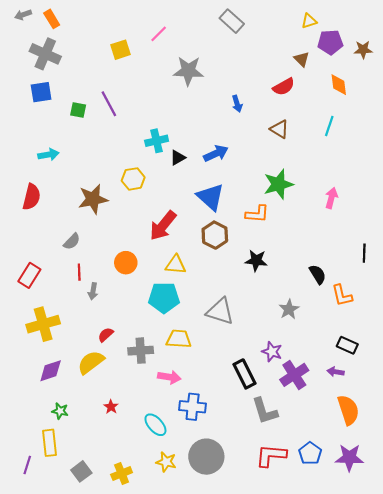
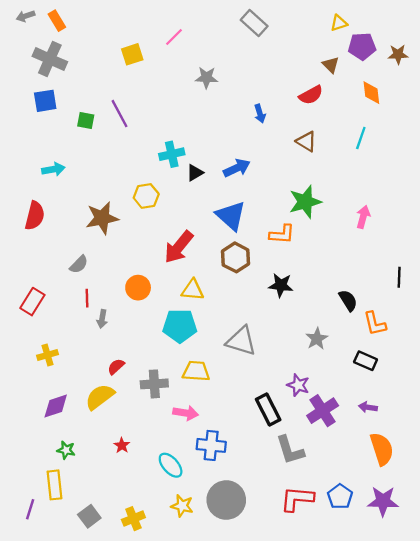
gray star: (188, 71) -> (207, 78), size x0.7
yellow cross: (43, 324) -> (48, 355), size x0.6
black rectangle: (347, 345) -> (366, 361), moved

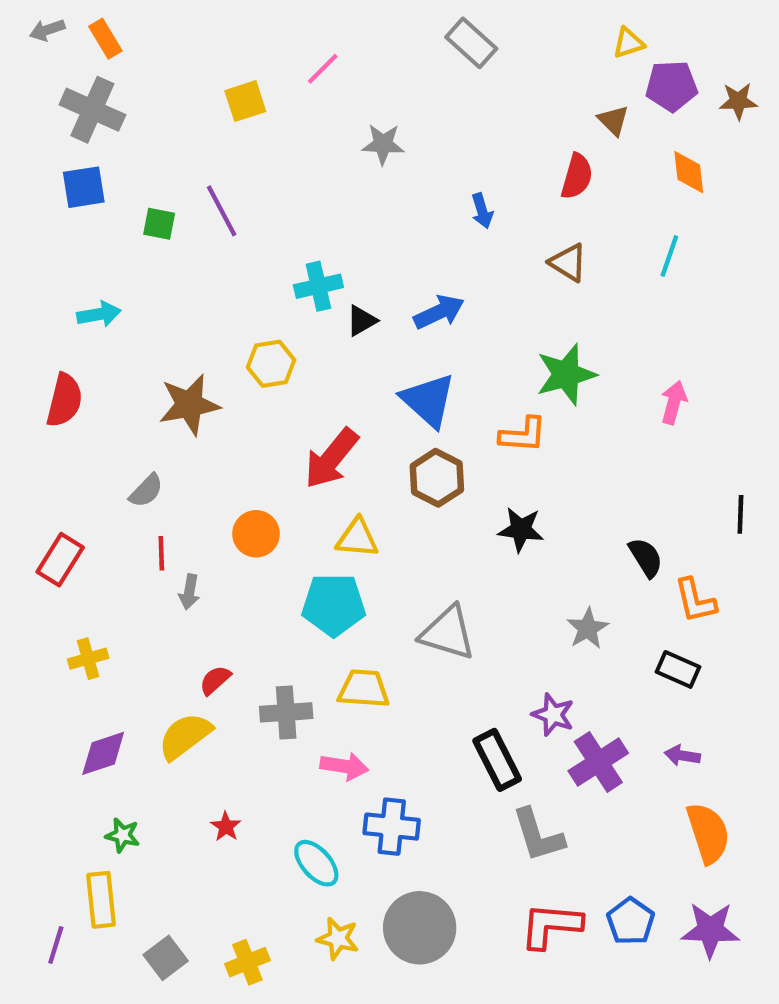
red semicircle: (311, 95) -> (577, 176), turned -45

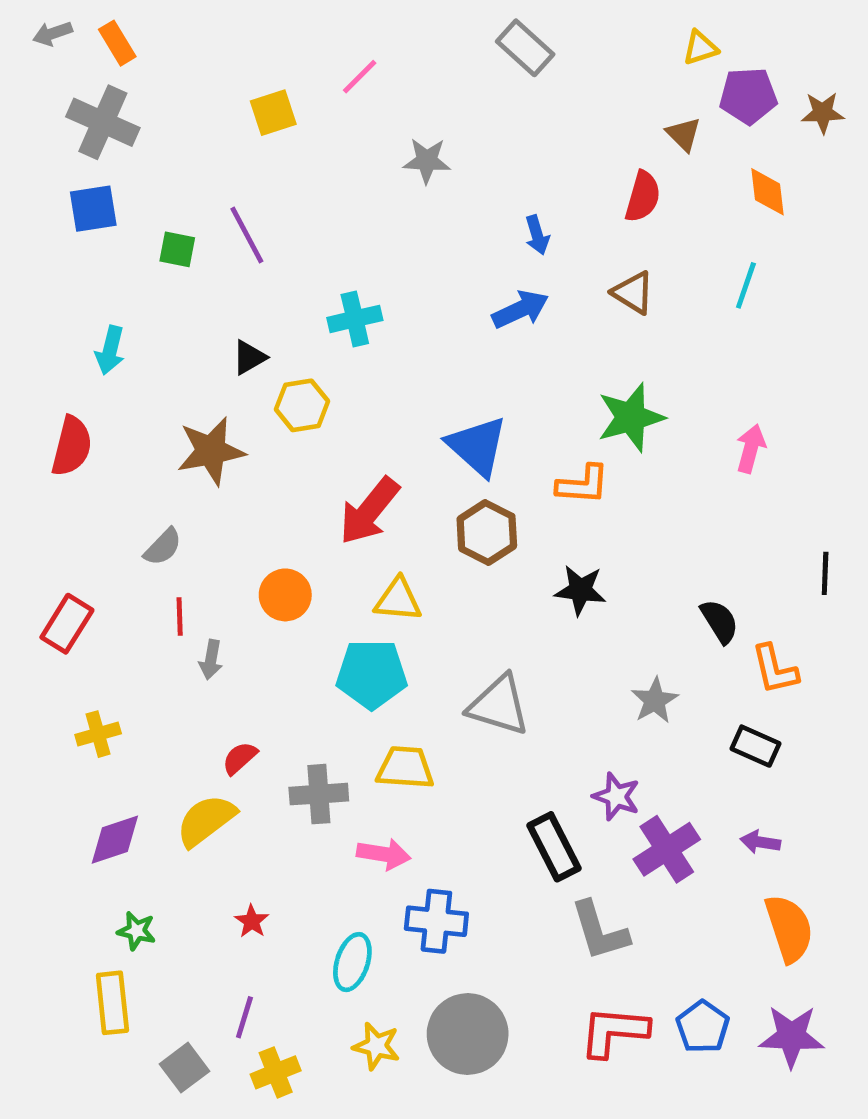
blue arrow: (439, 312) -> (520, 309), moved
cyan arrow: (99, 314) -> (110, 350), turned 114
black triangle: (362, 321) -> (249, 357), moved
cyan ellipse: (316, 863) -> (352, 962), turned 60
purple line: (56, 945) -> (244, 1017), moved

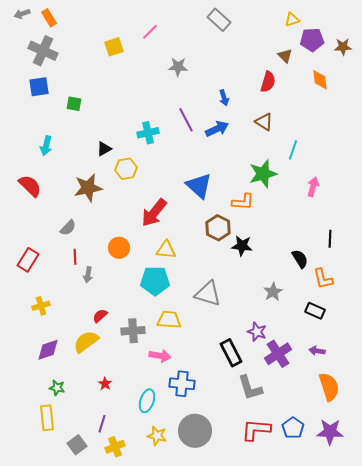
purple line: (247, 235) -> (186, 120), moved
cyan line: (746, 285) -> (293, 150), moved
red semicircle: (72, 446) -> (30, 186), turned -60
brown hexagon: (487, 533) -> (218, 228), moved
black line: (825, 573) -> (330, 239), moved

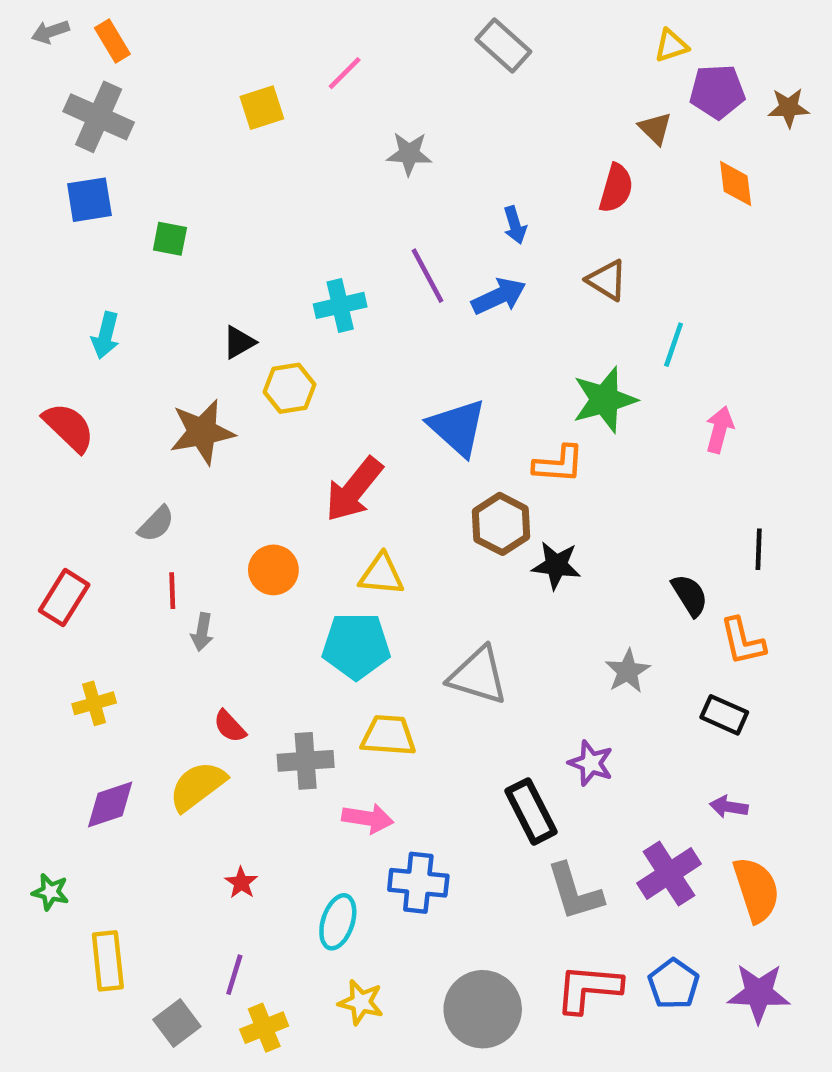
red semicircle: (100, 316) -> (230, 726), turned -91
purple cross: (278, 354) -> (669, 874), moved
green star: (57, 388) -> (50, 892), moved
gray circle: (195, 431) -> (483, 1009), moved

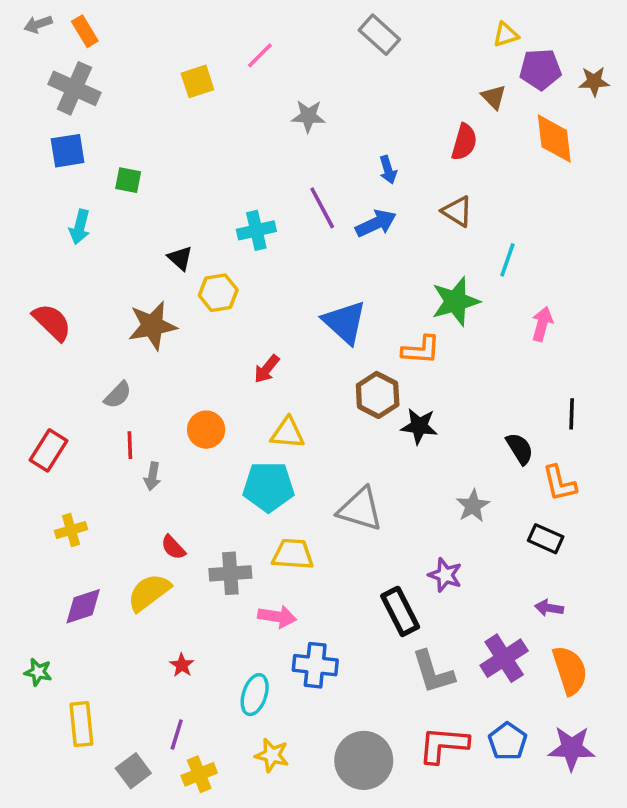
orange diamond: (736, 184) -> (554, 139), size x1.4
cyan arrow: (106, 335) -> (80, 227), moved
black triangle: (239, 342) -> (180, 258), turned -48
red arrow: (354, 489) -> (267, 369), size x0.6

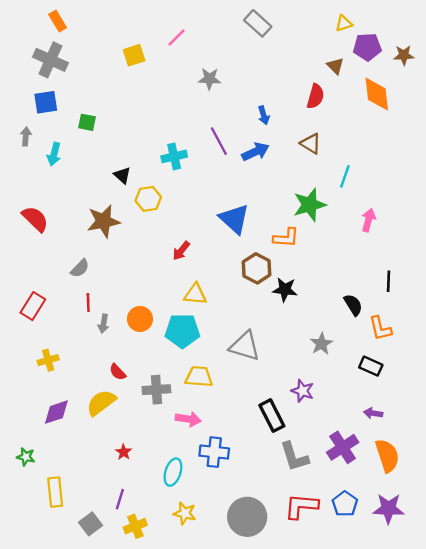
gray arrow: (38, 24) -> (26, 136), moved, turned 114
orange circle: (206, 430) -> (140, 319), moved

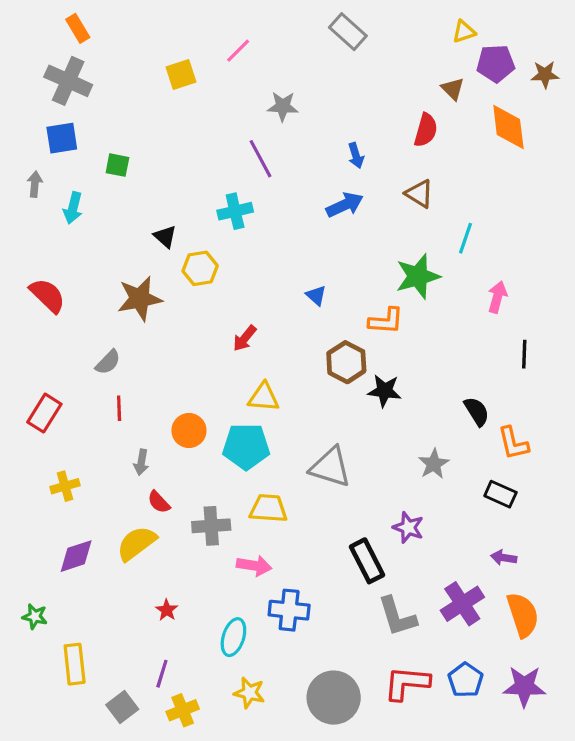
purple line: (219, 141) -> (260, 159), moved
blue triangle: (234, 219) -> (316, 295), size x0.5
black line: (388, 281) -> (524, 354), moved
gray arrow: (103, 324) -> (141, 462), moved

